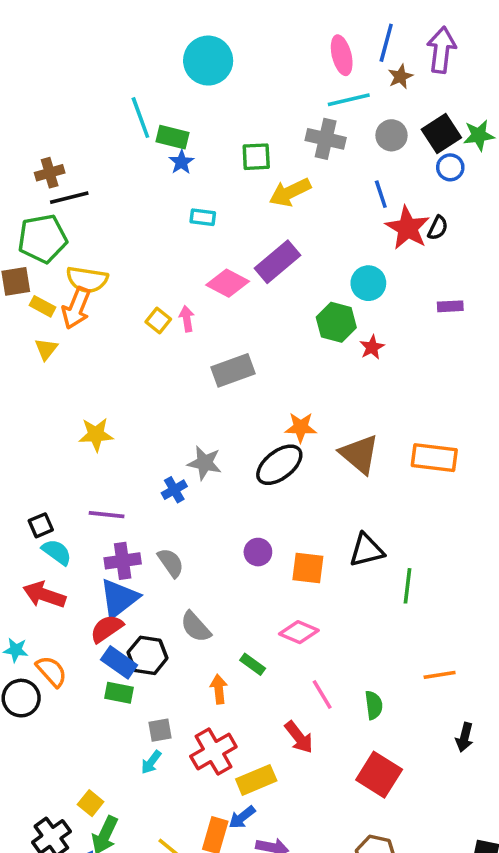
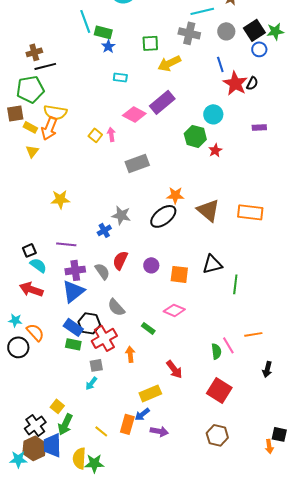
red semicircle: (107, 629) -> (120, 260), moved, turned -30
orange arrow: (219, 689) -> (130, 354), moved
pink line: (322, 694) -> (228, 345), moved
red cross: (213, 751) -> (104, 338), moved

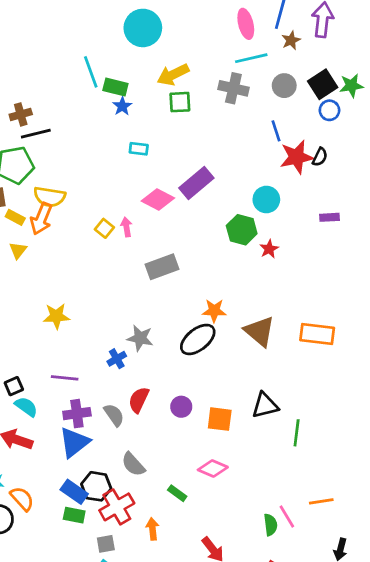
yellow arrow: (169, 63) -> (173, 75), moved
red star: (235, 83) -> (297, 157), turned 30

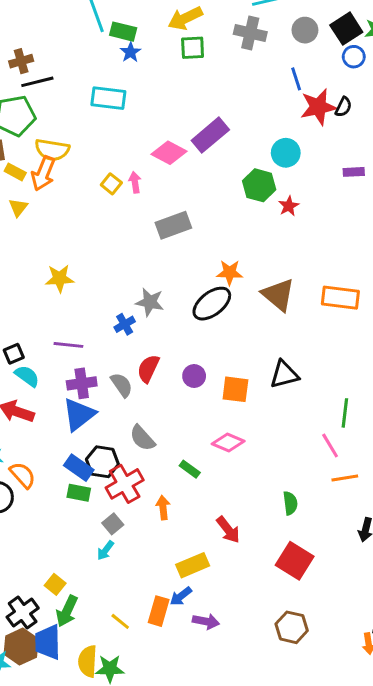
cyan rectangle: (139, 149) -> (108, 98), moved, size x1.6
green line: (297, 433) -> (345, 413), moved
pink line: (287, 517) -> (330, 445), moved
gray square: (106, 544) -> (113, 524), turned -30

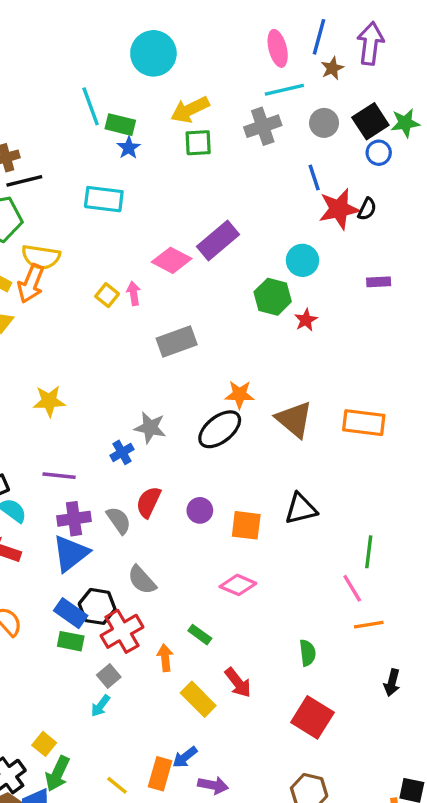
gray cross: (250, 33) -> (263, 126), turned -32
green rectangle: (190, 469) -> (200, 635), moved
yellow rectangle: (193, 565) -> (198, 699), moved, turned 68

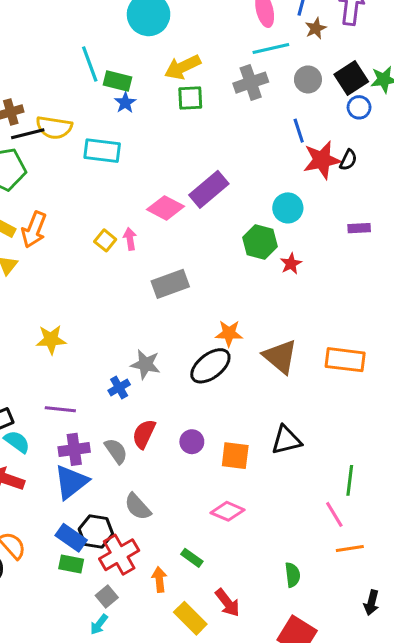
yellow semicircle: (41, 257) -> (54, 127), moved

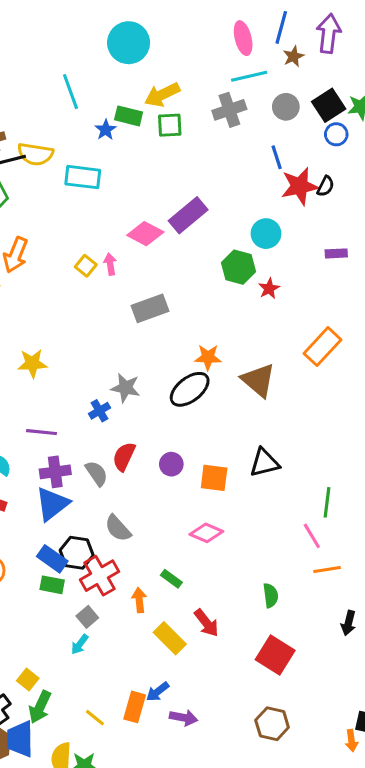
green rectangle: (118, 81) -> (129, 116), moved
orange rectangle: (345, 360) -> (322, 347), moved, turned -54

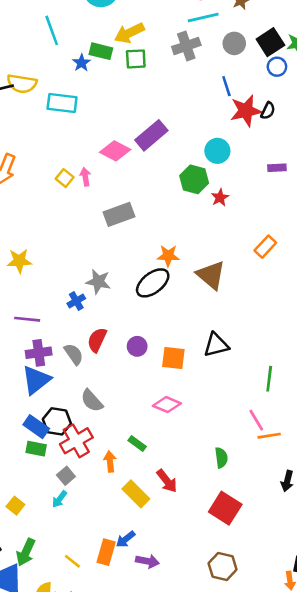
orange rectangle: (322, 347) -> (265, 247), size x0.7
pink line: (312, 536) -> (256, 420), moved
yellow square: (28, 679) -> (15, 506), moved

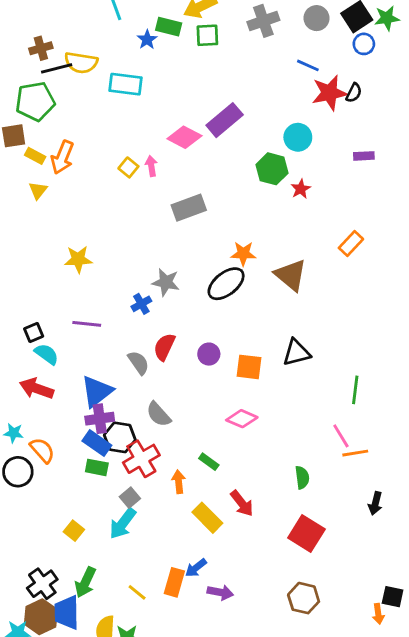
blue line: (226, 86) -> (308, 65), turned -48
purple cross: (39, 353) -> (100, 419), moved
cyan arrow: (59, 499) -> (123, 523), size x1.6

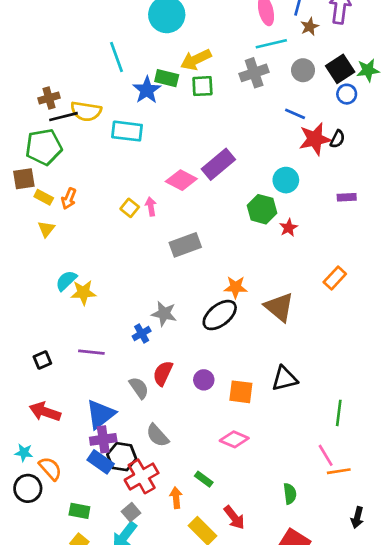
blue star: (147, 40) -> (147, 90), size x1.5
orange arrow: (62, 157) -> (69, 199), size x0.7
cyan semicircle: (47, 354) -> (66, 281), moved, turned -80
green rectangle: (97, 467) -> (79, 511), moved

